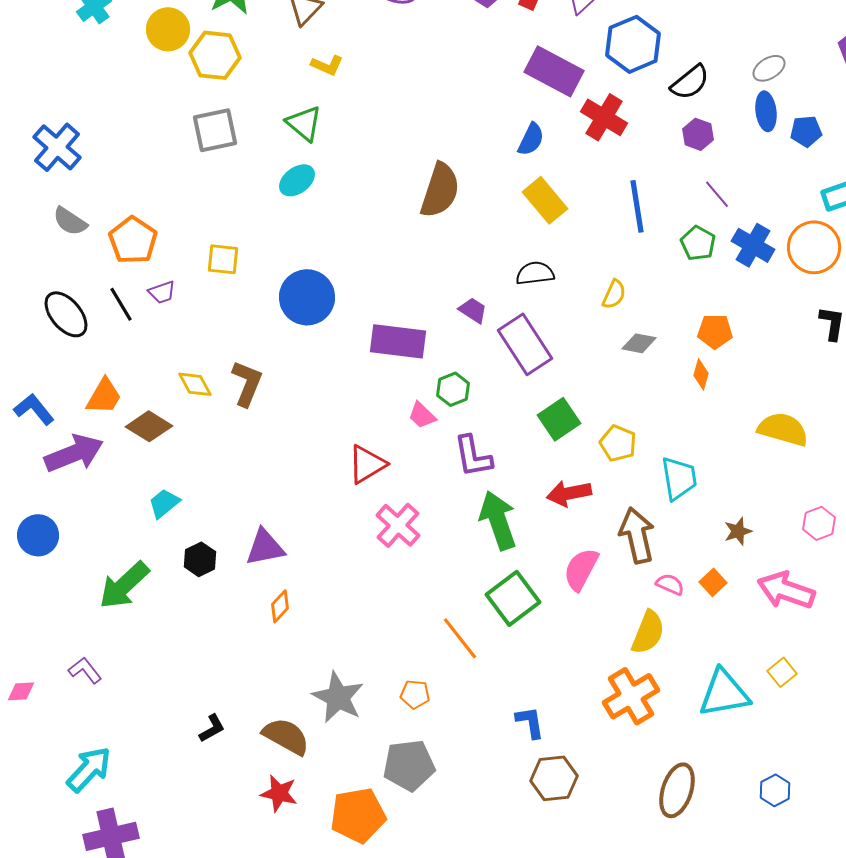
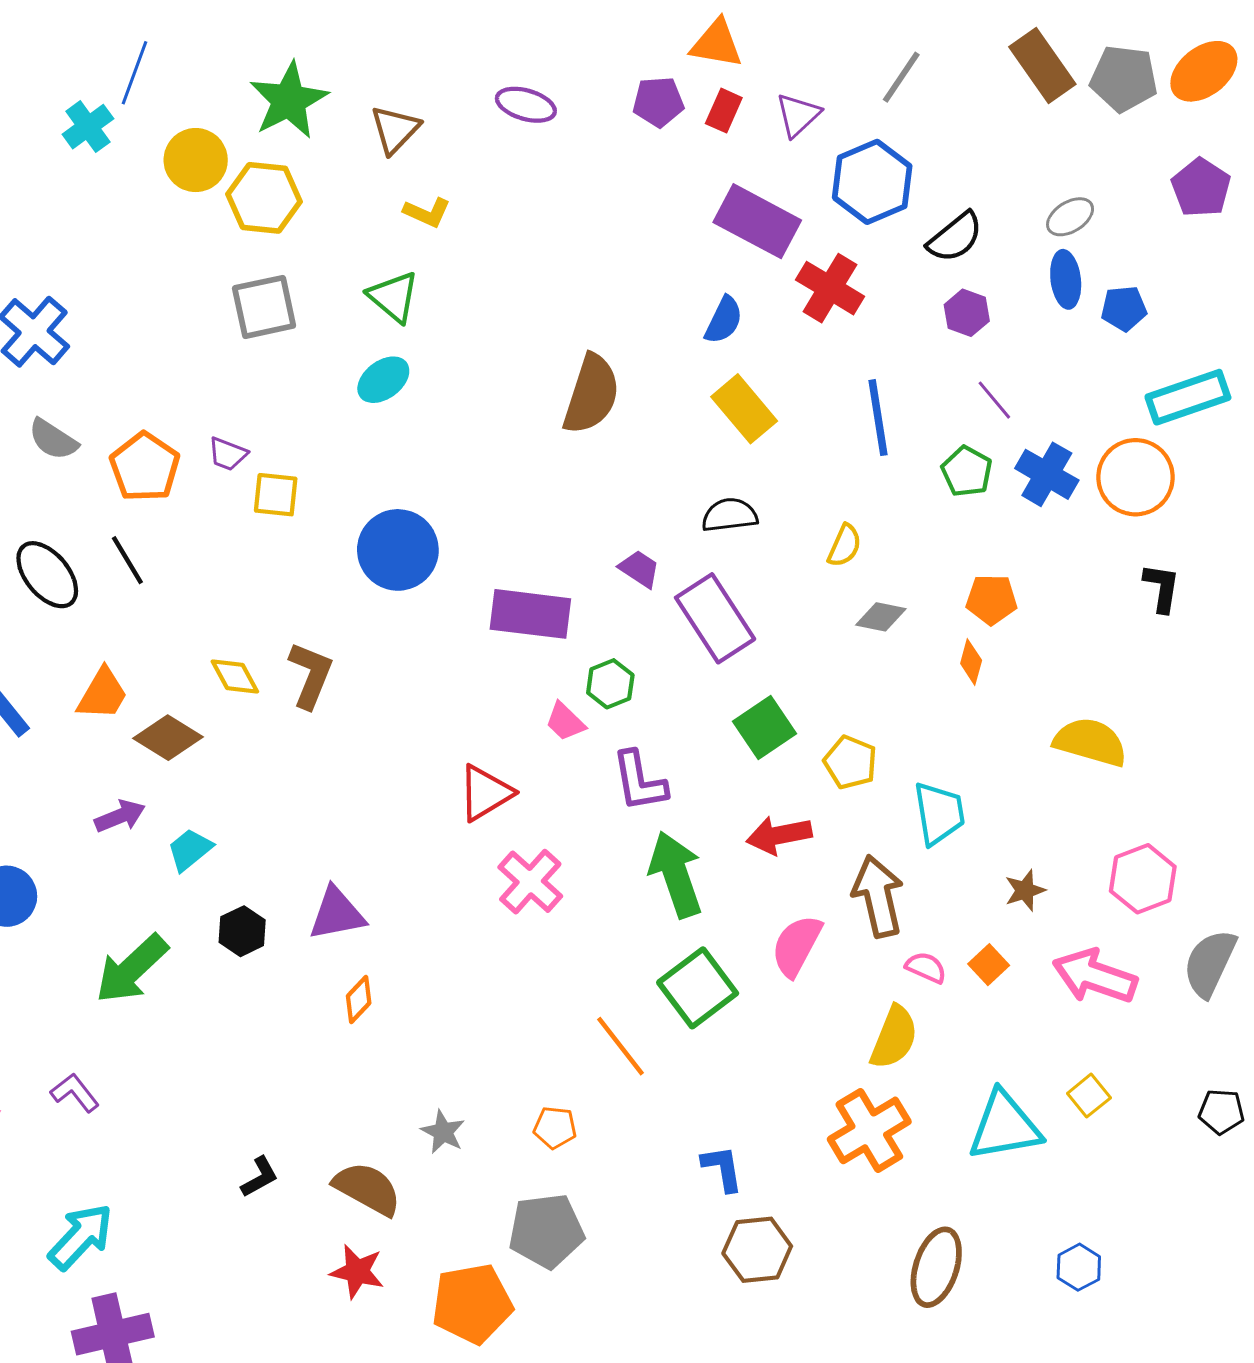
purple trapezoid: (162, 292) -> (228, 454), moved, turned 40
purple arrow: (74, 453) -> (120, 816), moved, size x0.6
pink hexagon: (819, 523) -> (1143, 879), size x1.4
gray star: (338, 697) -> (443, 1132), size x0.6

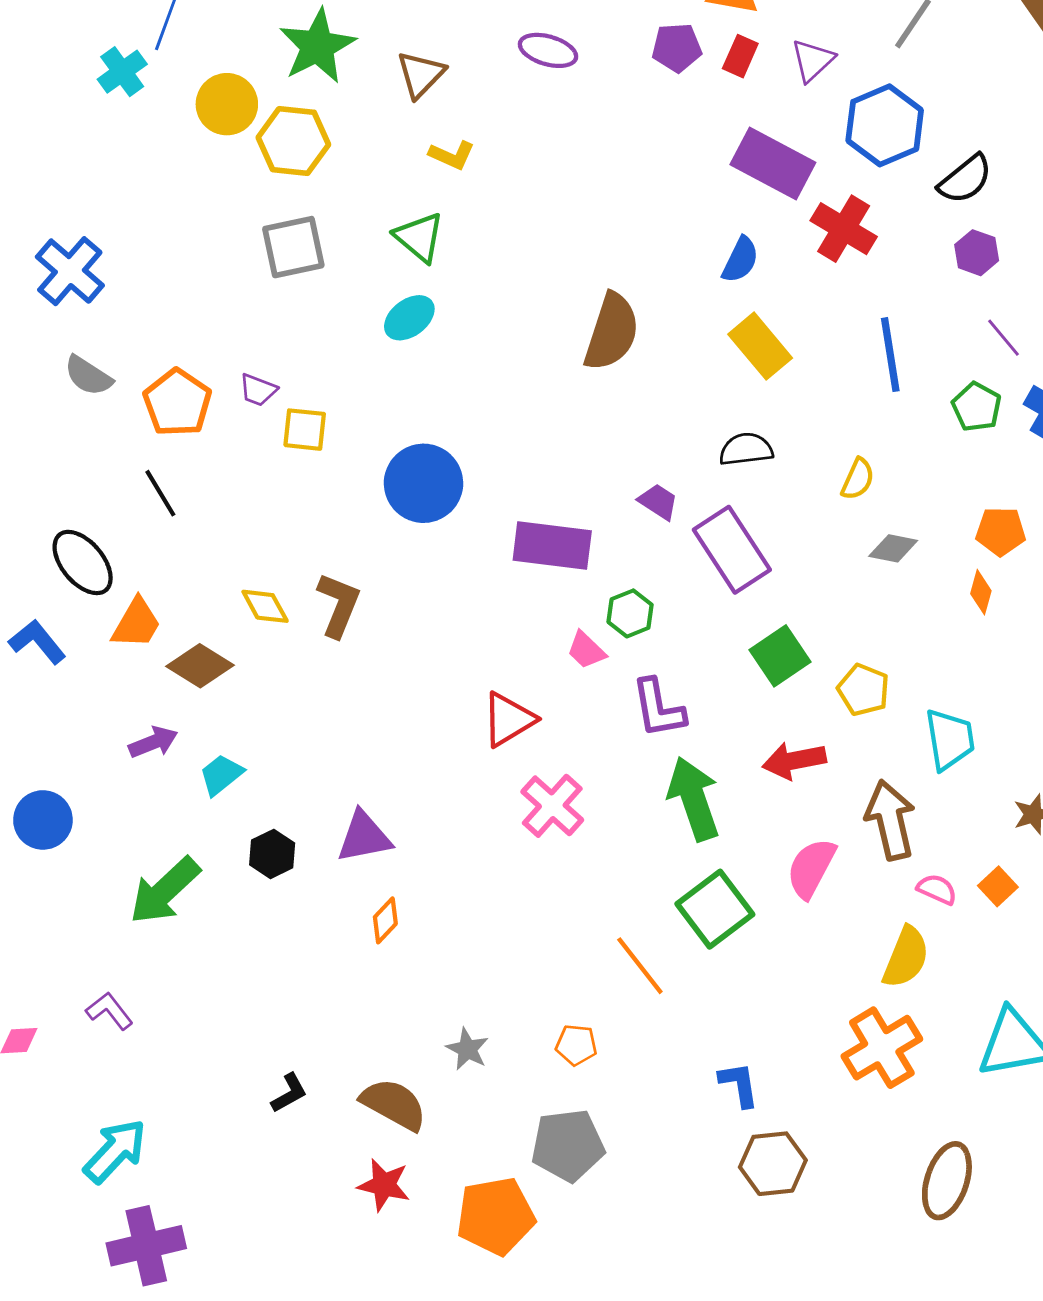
black ellipse: (47, 575) -> (83, 562), moved

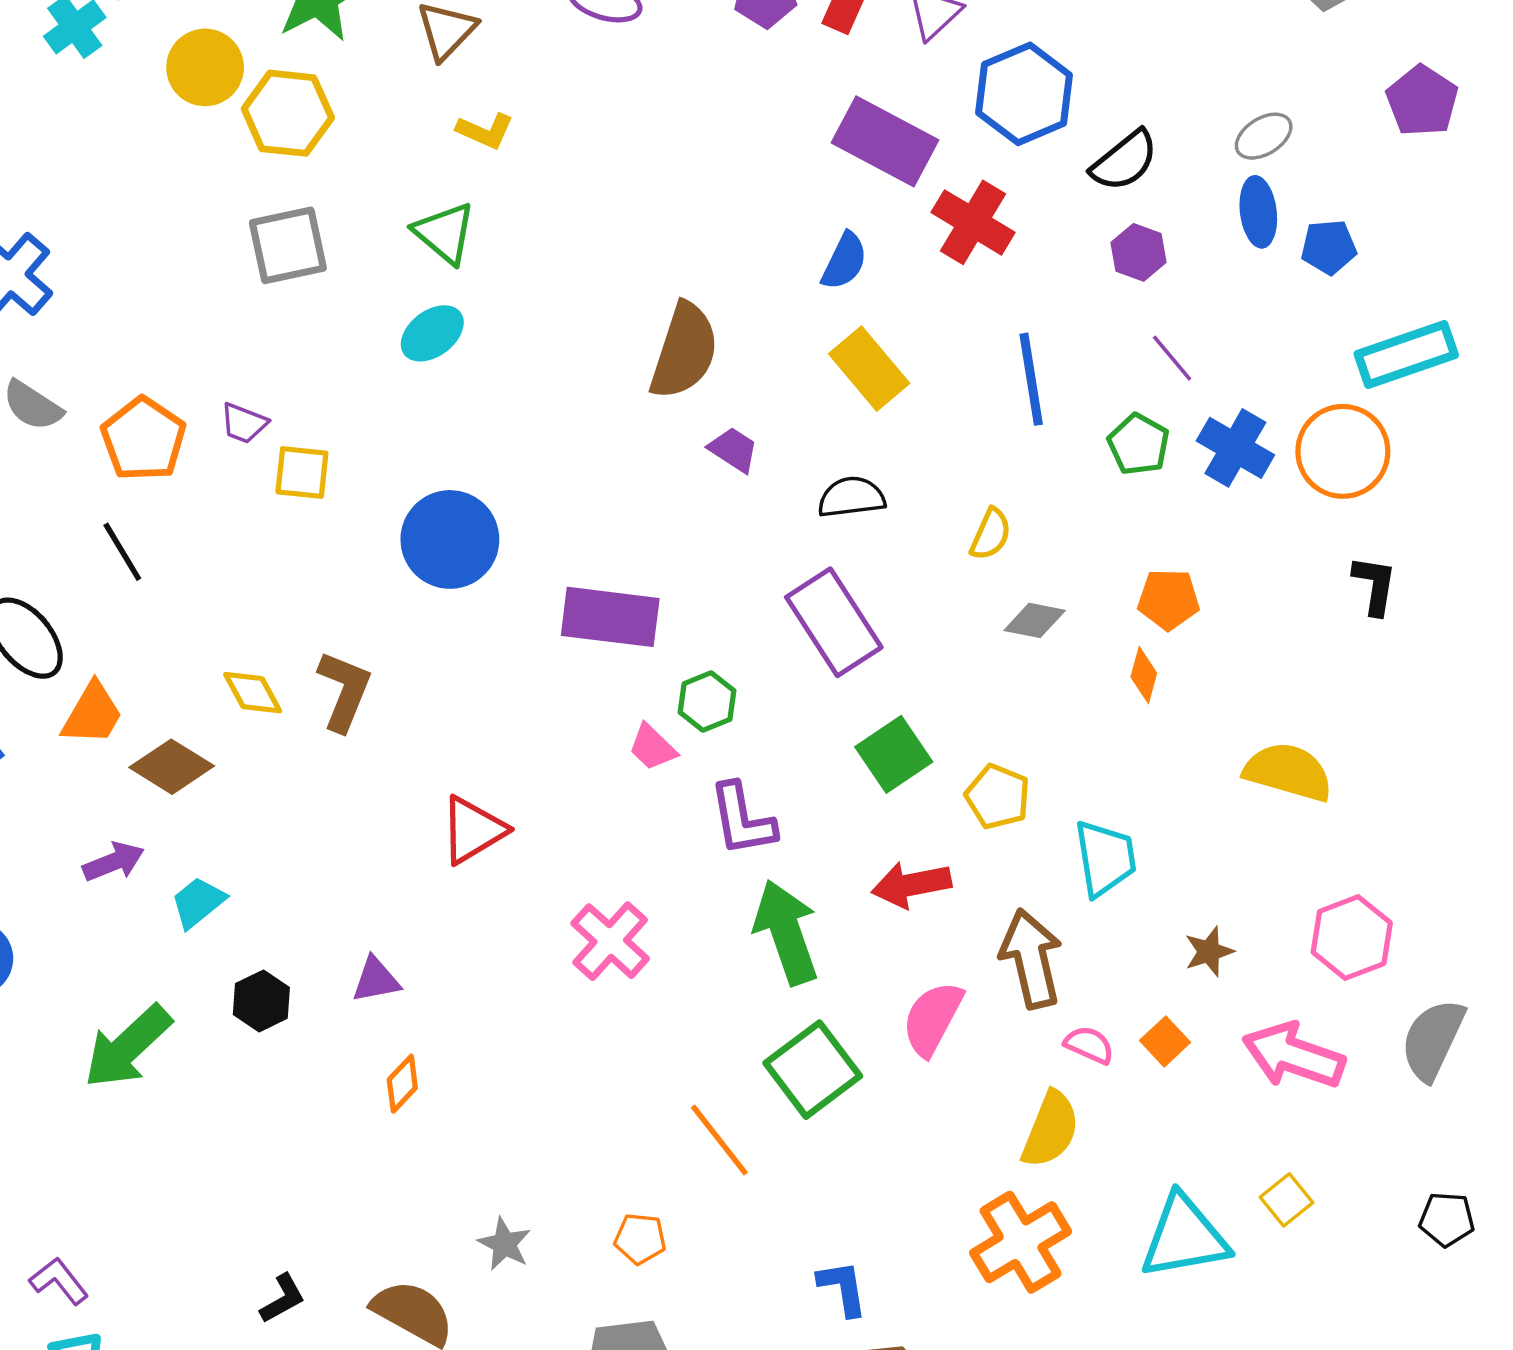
purple trapezoid: (658, 502) -> (733, 450), moved
red triangle: (508, 720) -> (473, 830), moved
purple triangle: (364, 837) -> (376, 980), size x0.7
purple L-shape: (109, 1011) -> (59, 1281), moved

